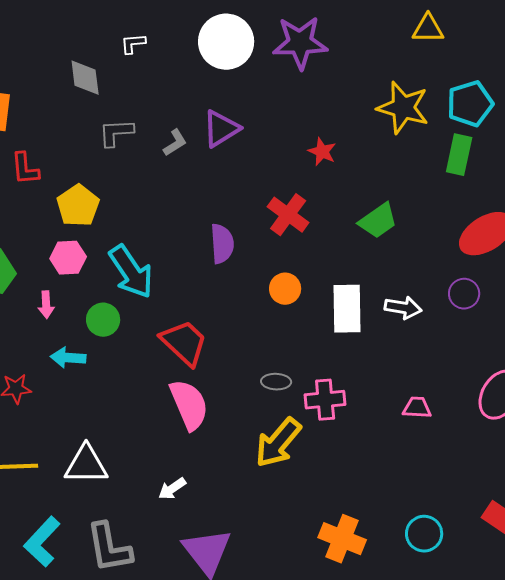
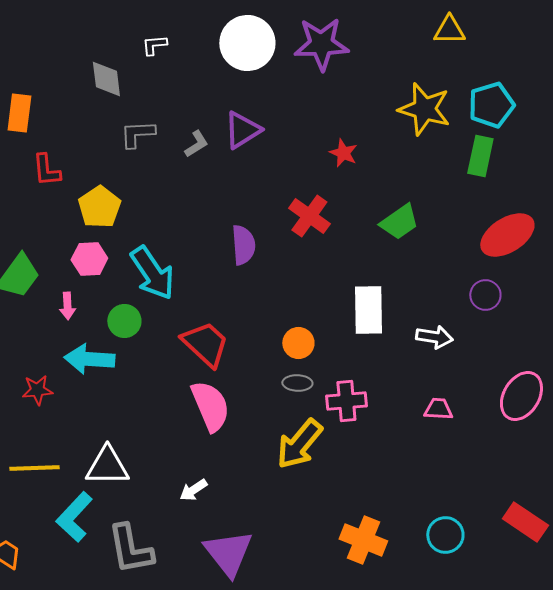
orange circle: (285, 289) -> (298, 343), moved
white arrow: (403, 308) -> (434, 337), moved
cyan arrow: (68, 358) -> (89, 359), size x1.4
cyan L-shape: (42, 542) -> (74, 517), moved

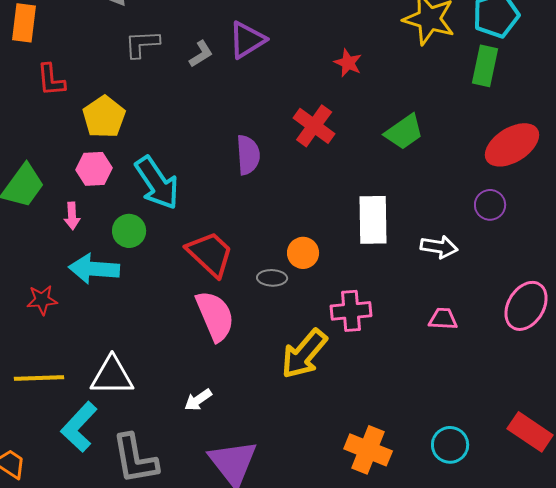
gray ellipse: (297, 383) -> (272, 278), moved

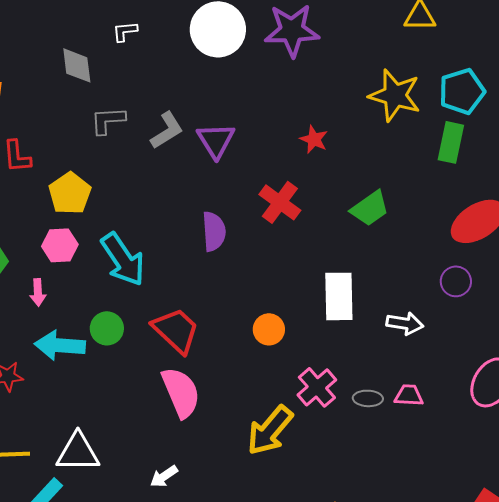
purple triangle: (247, 40) -> (216, 140), moved, turned -30
gray L-shape: (201, 54) -> (167, 130), size x1.4
green circle: (129, 231) -> (107, 328), moved
gray ellipse: (272, 278) -> (368, 398), moved
pink cross: (351, 311) -> (317, 387), turned -36

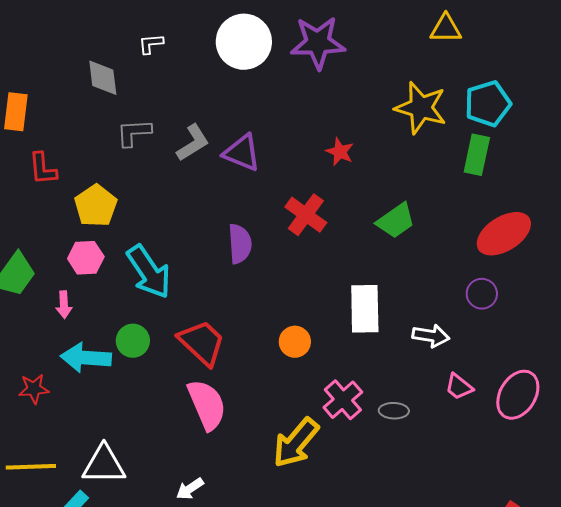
purple triangle: (216, 140) -> (242, 153), turned -36
pink trapezoid: (409, 395) -> (459, 387), moved, turned -144

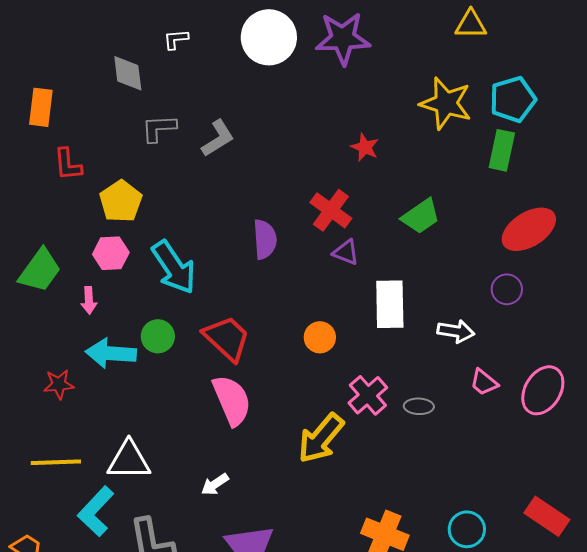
purple triangle: (242, 153) -> (346, 252), moved, size x0.7

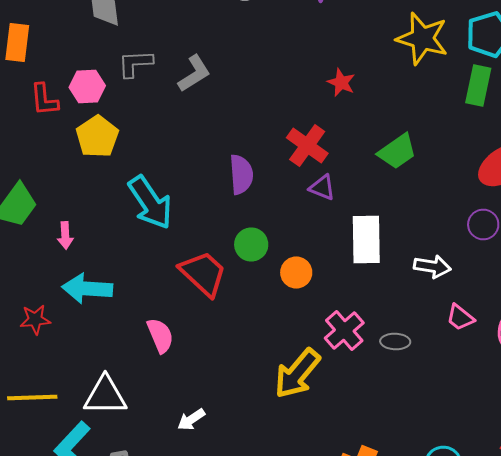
pink hexagon: (111, 253) -> (87, 86), moved
green circle: (158, 336) -> (251, 244), moved
pink semicircle: (232, 400) -> (160, 336), moved, size x0.7

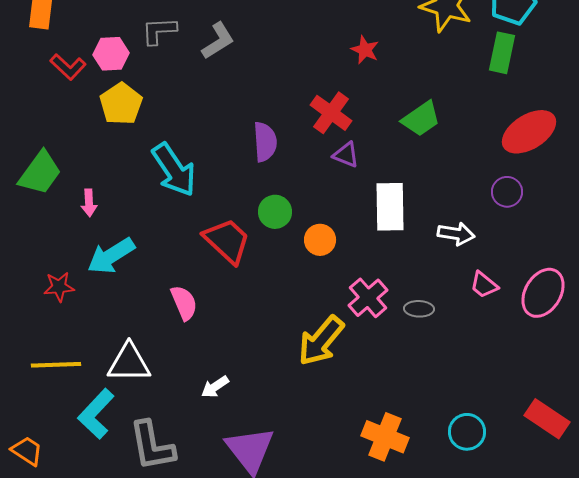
red L-shape: (44, 100) -> (68, 67), turned -42
cyan arrow: (87, 288) -> (111, 256), turned -36

